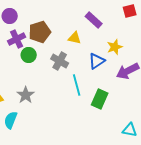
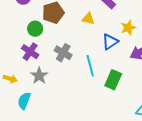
purple cross: (17, 39) -> (30, 52), moved, turned -30
green circle: (29, 55) -> (35, 29), moved
gray cross: (60, 61) -> (63, 53), moved

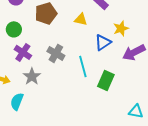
green circle: (35, 29) -> (14, 29), moved

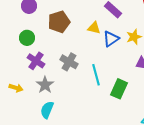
blue triangle: (103, 42) -> (111, 39), moved
cyan semicircle: (17, 101) -> (47, 110), moved

